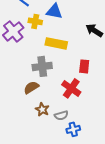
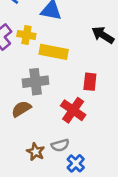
yellow cross: (35, 21) -> (26, 35), moved
brown star: (42, 109) -> (36, 152), moved
blue cross: (73, 129) -> (76, 163), turned -32

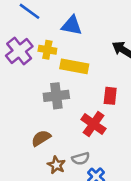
brown semicircle: (21, 109) -> (41, 138), moved

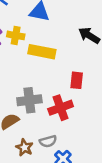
gray cross: (56, 96) -> (29, 100), moved
red cross: (93, 124) -> (61, 108), turned 35

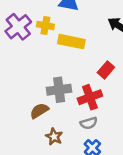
red rectangle: (77, 80) -> (106, 70), turned 35
gray semicircle: (48, 141) -> (89, 123), moved

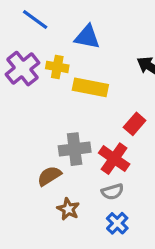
red cross: (90, 97) -> (114, 159), turned -35

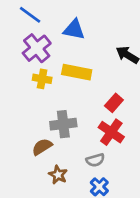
yellow cross: (57, 67) -> (42, 79), moved
purple cross: (22, 69) -> (37, 48), moved
red cross: (114, 159) -> (111, 132), moved

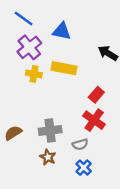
gray cross: (63, 124) -> (50, 131), moved
brown semicircle: (42, 147) -> (13, 133), moved

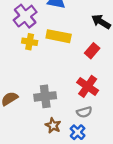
red rectangle: (96, 95) -> (92, 51), moved
gray semicircle: (80, 144) -> (84, 112), moved
brown star: (48, 157) -> (53, 125), moved

